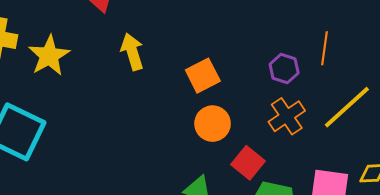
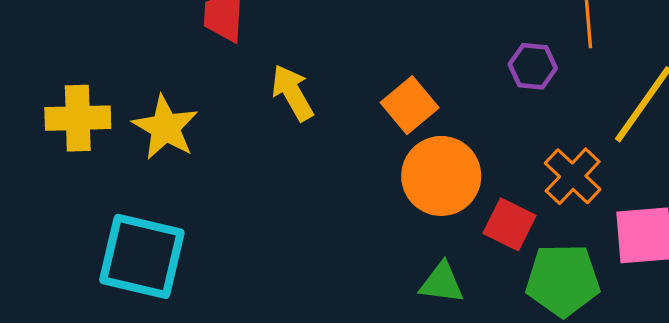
orange cross: (287, 116) -> (573, 176), moved
orange circle: (213, 124) -> (441, 176), size x1.4

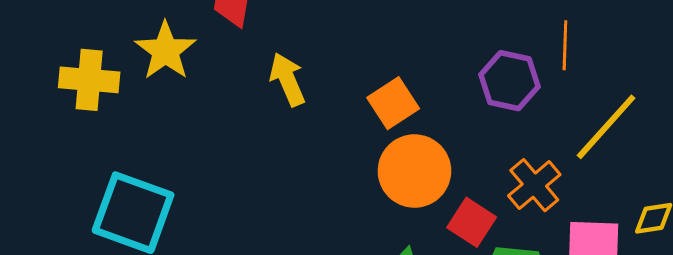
purple hexagon: (533, 66) -> (510, 81), size x1.4
yellow star: (165, 127) -> (165, 51), moved

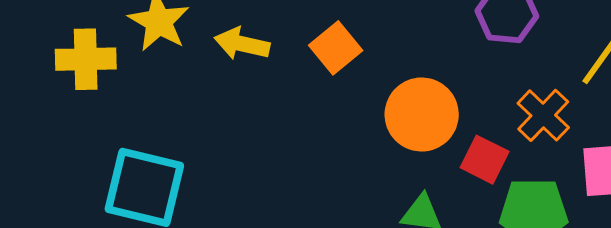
yellow arrow: (288, 79) -> (242, 44), moved, turned -48
orange square: (393, 103) -> (336, 48), moved

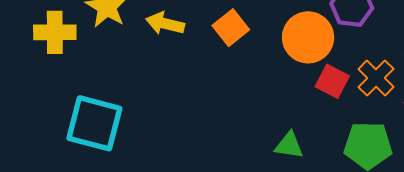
orange circle: (422, 115) -> (308, 37), moved
red square: (485, 160) -> (332, 81), moved

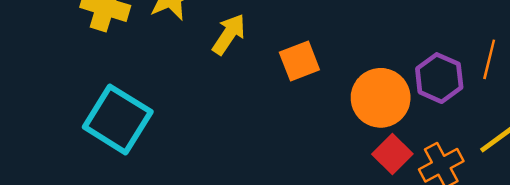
yellow arrow: (165, 24) -> (229, 34), turned 93

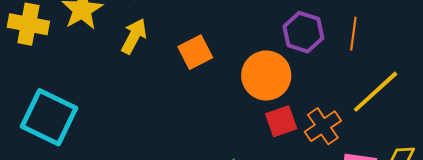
purple hexagon: (439, 78) -> (303, 32), moved
red square: (392, 154) -> (281, 121), turned 32

